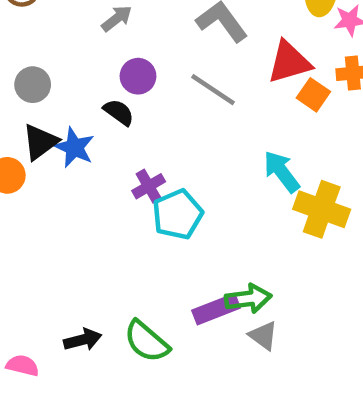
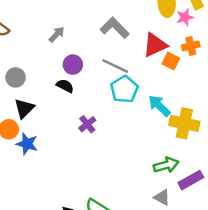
blue star: (74, 148) -> (27, 144), moved
cyan pentagon: (178, 214) -> (124, 89), moved
green arrow: (248, 299) -> (166, 165), moved
purple rectangle: (216, 309) -> (191, 180), moved

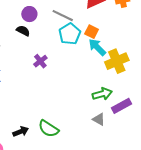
orange square: (171, 61) -> (92, 32), moved
yellow cross: (184, 123) -> (117, 61), turned -35

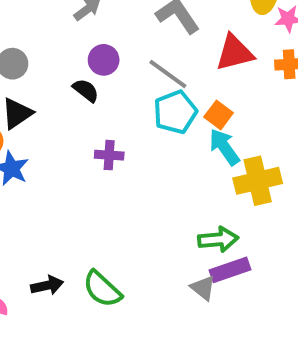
purple cross: (40, 61) -> (109, 155), turned 32
purple rectangle: (122, 106) -> (230, 270), moved

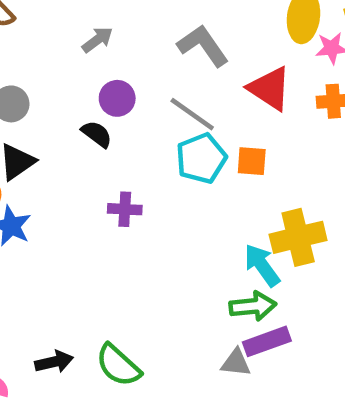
red triangle: (235, 53) -> (270, 88), turned 48
orange square: (219, 115) -> (252, 161), turned -32
cyan arrow: (224, 147) -> (262, 265), moved
gray triangle: (203, 288) -> (236, 363), turned -32

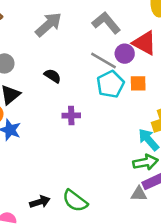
gray arrow: (97, 40) -> (48, 24), size x1.6
purple circle: (117, 98) -> (125, 54), moved

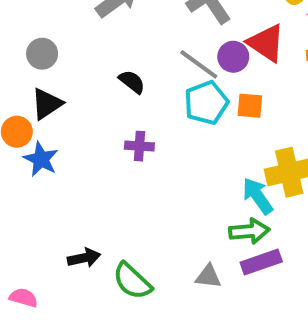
black semicircle: (52, 76) -> (132, 82), moved
gray triangle: (139, 194) -> (208, 276), moved
black arrow: (40, 202) -> (84, 258), moved

